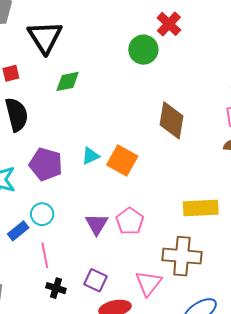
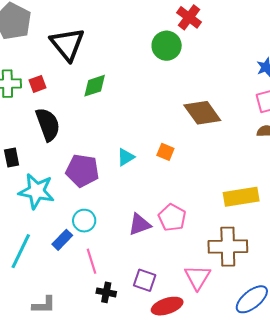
brown diamond: (172, 120) -> (202, 113), turned -39
orange square: (122, 161) -> (165, 152), moved, size x0.6
purple triangle: (97, 224) -> (139, 224), turned 45

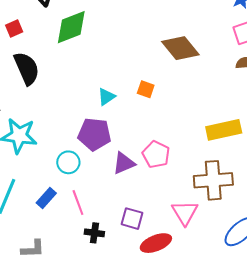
green diamond: (95, 86) -> (71, 27), size x1.4
purple pentagon: (82, 171) -> (94, 134), moved
blue rectangle: (62, 240) -> (46, 198), moved

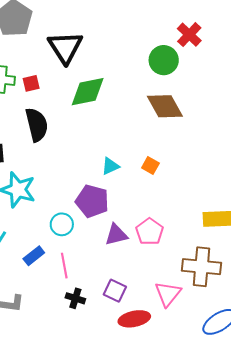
brown diamond: (180, 48) -> (165, 106), moved

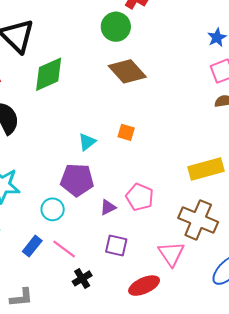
purple triangle: (116, 235) -> (108, 207), size x0.7
pink line: (64, 266) -> (64, 249), turned -30
brown cross: (202, 267) -> (198, 220), turned 30
purple square: (115, 291) -> (116, 246), moved
black cross: (75, 298) -> (82, 278), turned -36

